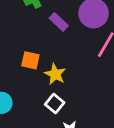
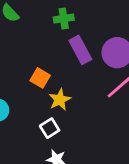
purple rectangle: (59, 22) -> (80, 50), size x1.4

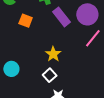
orange square: (40, 78) -> (26, 21), moved

